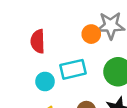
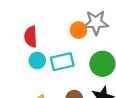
cyan circle: (45, 81) -> (37, 61), moved

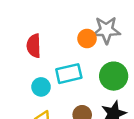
cyan circle: (37, 61) -> (41, 87), moved

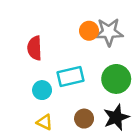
orange circle: (87, 39) -> (89, 31), moved

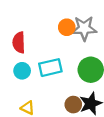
cyan circle: (42, 90) -> (22, 71), moved
brown circle: (84, 119) -> (73, 105), moved

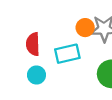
cyan rectangle: (50, 68) -> (67, 54), moved

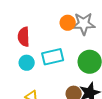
cyan rectangle: (67, 54) -> (53, 57), moved

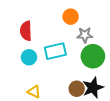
gray star: (84, 24) -> (85, 35), moved, size x0.7

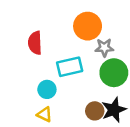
orange circle: (71, 17) -> (88, 26), size x1.5
cyan circle: (29, 57) -> (47, 89), moved

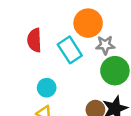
cyan rectangle: (70, 67) -> (70, 50), moved, turned 70

